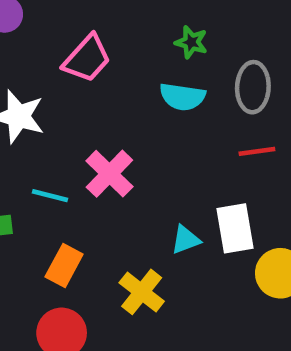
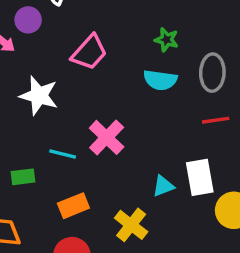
orange rectangle: (64, 265) -> (73, 206), turned 40

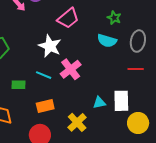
white star: (39, 96) -> (50, 46), moved

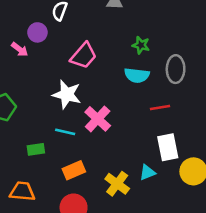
red line: (136, 69) -> (160, 108), moved
cyan triangle: (99, 103) -> (147, 172), moved

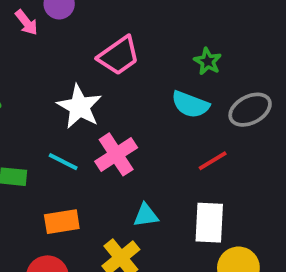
gray ellipse: (176, 69) -> (250, 110), turned 48
red line: (160, 108) -> (213, 161), turned -36
cyan triangle: (147, 172) -> (146, 215), moved

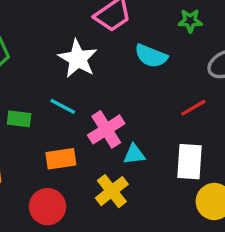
green star: (208, 61) -> (190, 21), turned -30
cyan semicircle: (190, 104) -> (151, 56), moved
pink cross: (116, 154) -> (106, 129), moved

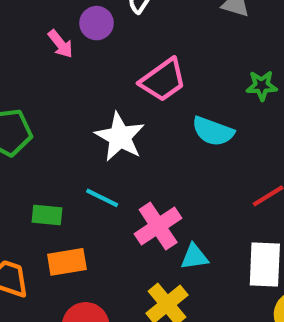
orange rectangle: (61, 159) -> (67, 262), moved

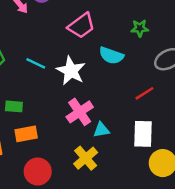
white star: (120, 137) -> (71, 71), moved
cyan line: (102, 198) -> (36, 63), moved

